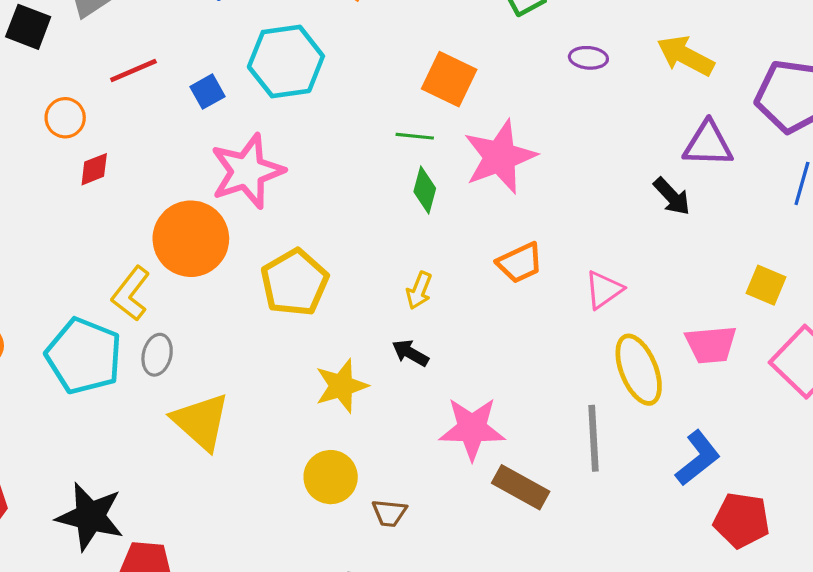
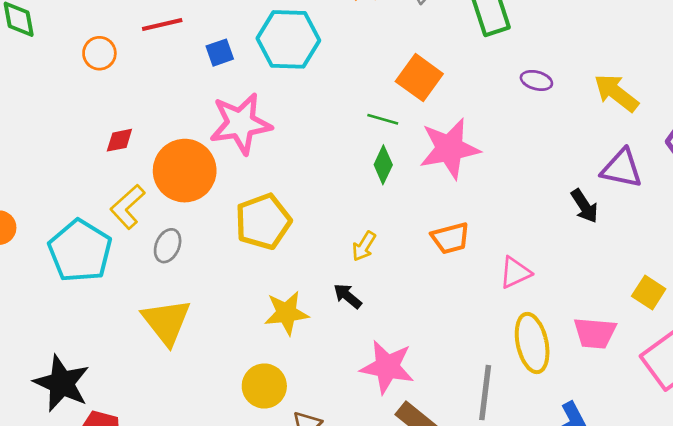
red diamond: (94, 169) -> (119, 140), moved
gray ellipse: (157, 355) -> (168, 246), moved

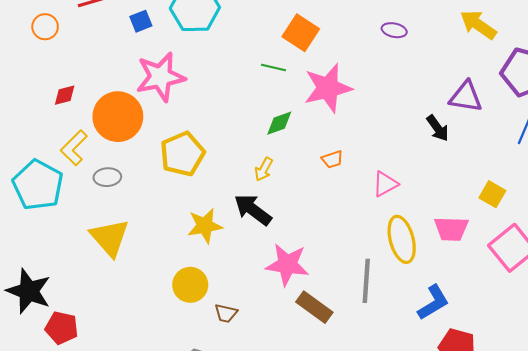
yellow arrow: (616, 93) -> (478, 25), moved
green diamond: (383, 165) -> (279, 123), moved, turned 48
orange trapezoid: (450, 238) -> (332, 159), size x0.7
gray ellipse: (168, 246) -> (107, 177), turned 65
black arrow: (348, 296) -> (253, 210), size x1.6

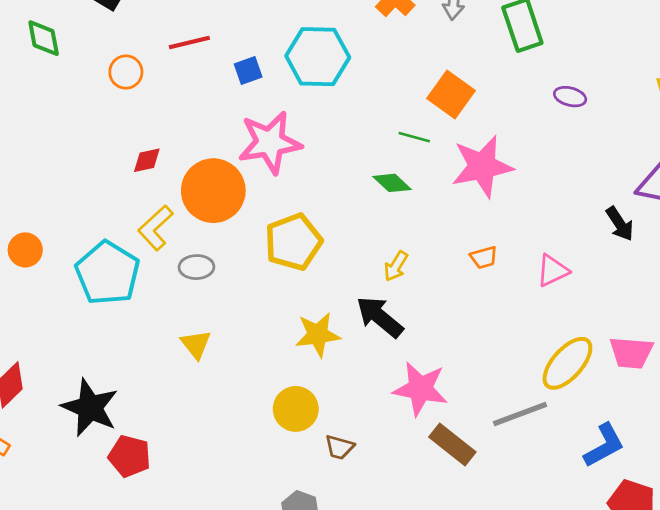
green diamond: (279, 123) -> (392, 183), moved, turned 60
pink triangle: (385, 184) -> (553, 271), moved
yellow triangle: (110, 238) -> (196, 344), size x0.6
yellow ellipse: (402, 239) -> (567, 363), turned 54
gray line: (366, 281) -> (520, 414), turned 63

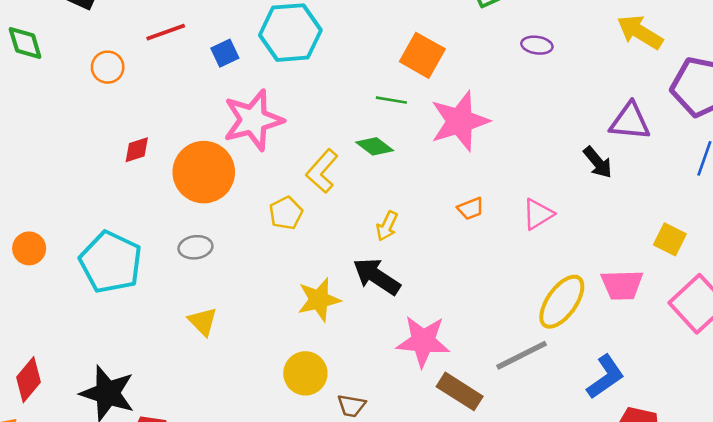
yellow L-shape: (156, 228) -> (322, 171), moved
yellow pentagon: (293, 242) -> (286, 213), size x0.6

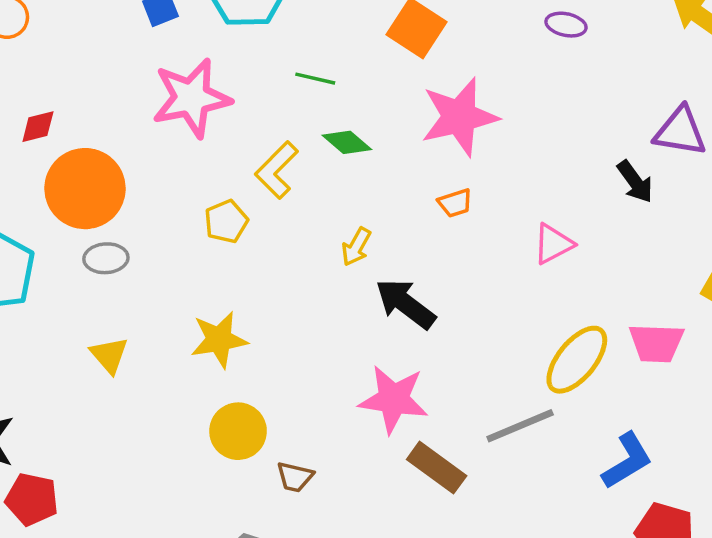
green line: (391, 100) -> (315, 79), moved
orange circle: (204, 172) -> (85, 189), moved
orange trapezoid: (471, 209) -> (455, 203), moved
black arrow: (377, 276) -> (405, 304), moved
yellow star: (319, 300) -> (219, 340), moved

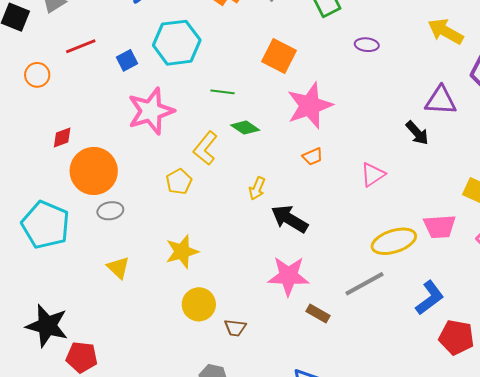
yellow ellipse: (577, 360) -> (394, 241), turned 39
brown rectangle: (437, 468) -> (318, 313), size x0.7

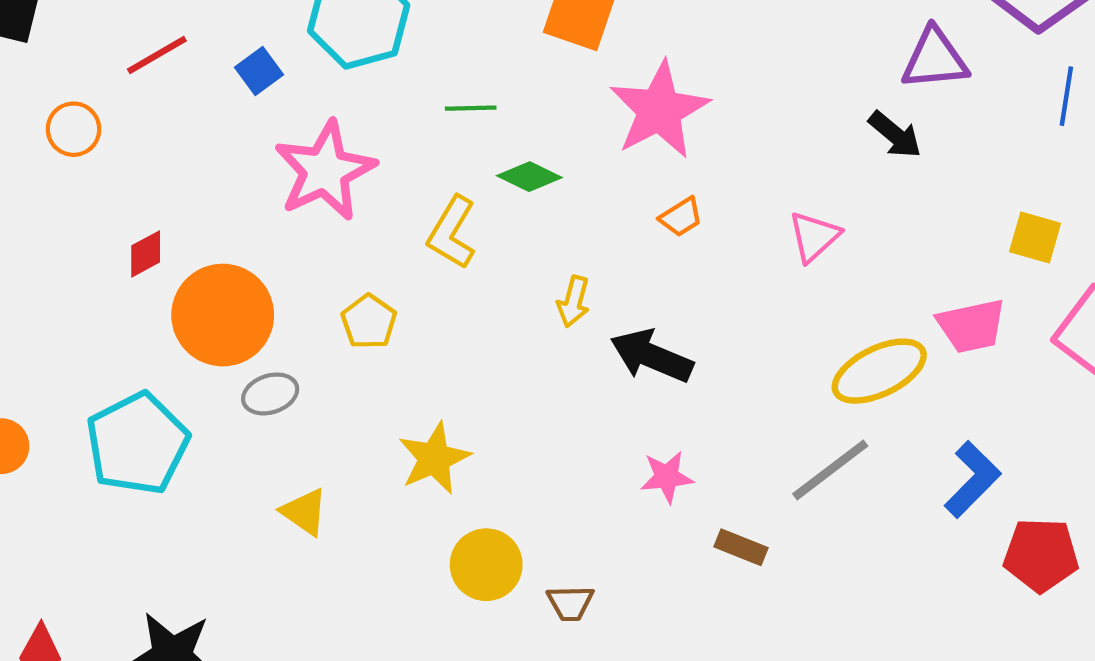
yellow pentagon: (179, 182) -> (369, 322), moved
cyan pentagon: (46, 225) -> (137, 444), turned 30
pink star: (288, 276) -> (667, 477), size x0.6

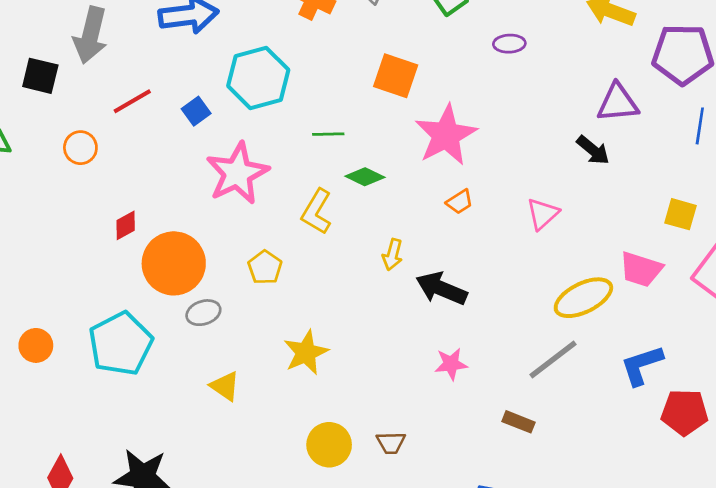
pink trapezoid: (971, 326) -> (641, 269), turned 30
blue L-shape: (973, 479) -> (642, 365), turned -153
brown rectangle: (741, 547) -> (519, 422), moved
yellow circle: (486, 565) -> (329, 445), moved

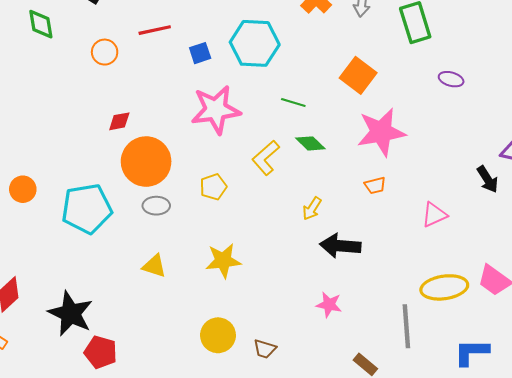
black arrow: (441, 289) -> (340, 246), turned -36
gray line: (553, 359) -> (406, 326), turned -75
yellow triangle: (225, 386) -> (154, 266), turned -35

